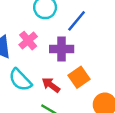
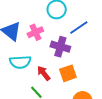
cyan semicircle: (20, 80) -> (20, 62), turned -65

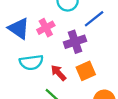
purple cross: (60, 47) -> (75, 42), turned -30

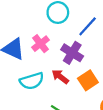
purple cross: (75, 42) -> (72, 53), turned -30
red arrow: (58, 73) -> (60, 77), moved

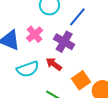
orange square: (88, 80) -> (81, 80), moved

